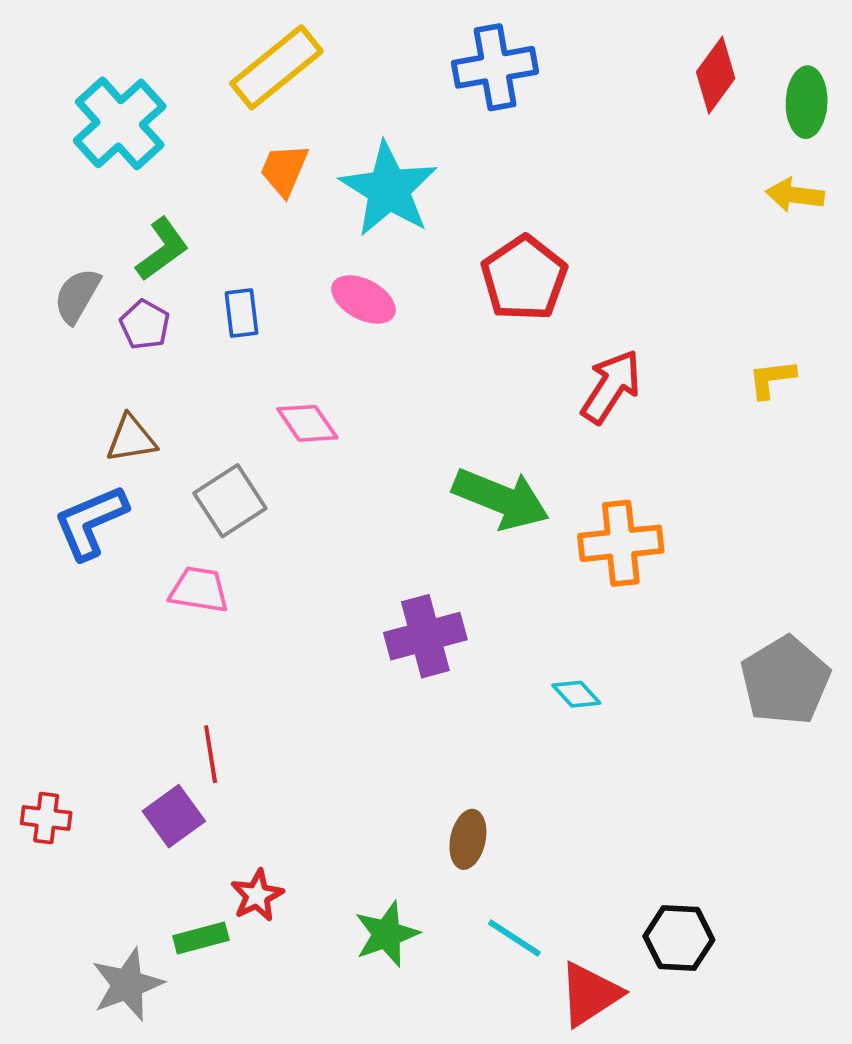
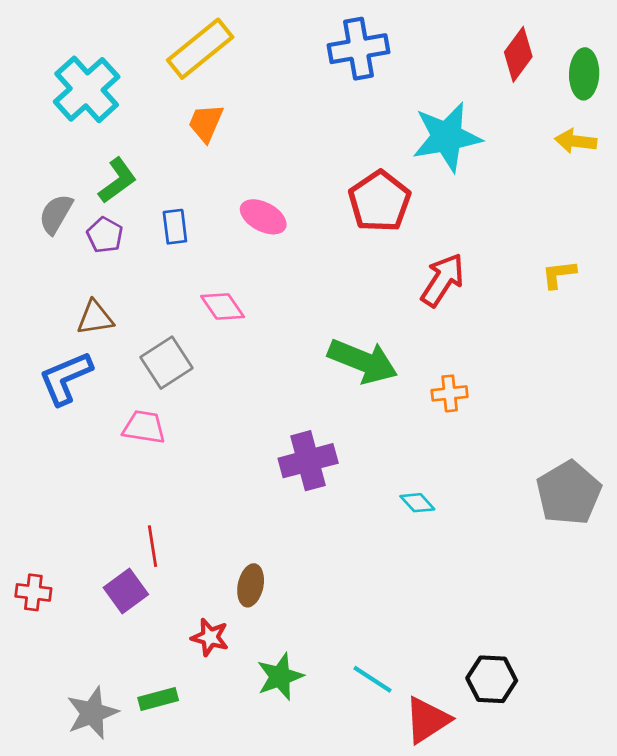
cyan star: (389, 189) -> (447, 137), moved, turned 30
orange cross: (621, 543) -> (450, 393), size x0.6
brown ellipse: (468, 839) -> (251, 585), moved
red star: (257, 895) -> (210, 637), moved, turned -30
green rectangle: (201, 938) -> (158, 699), moved

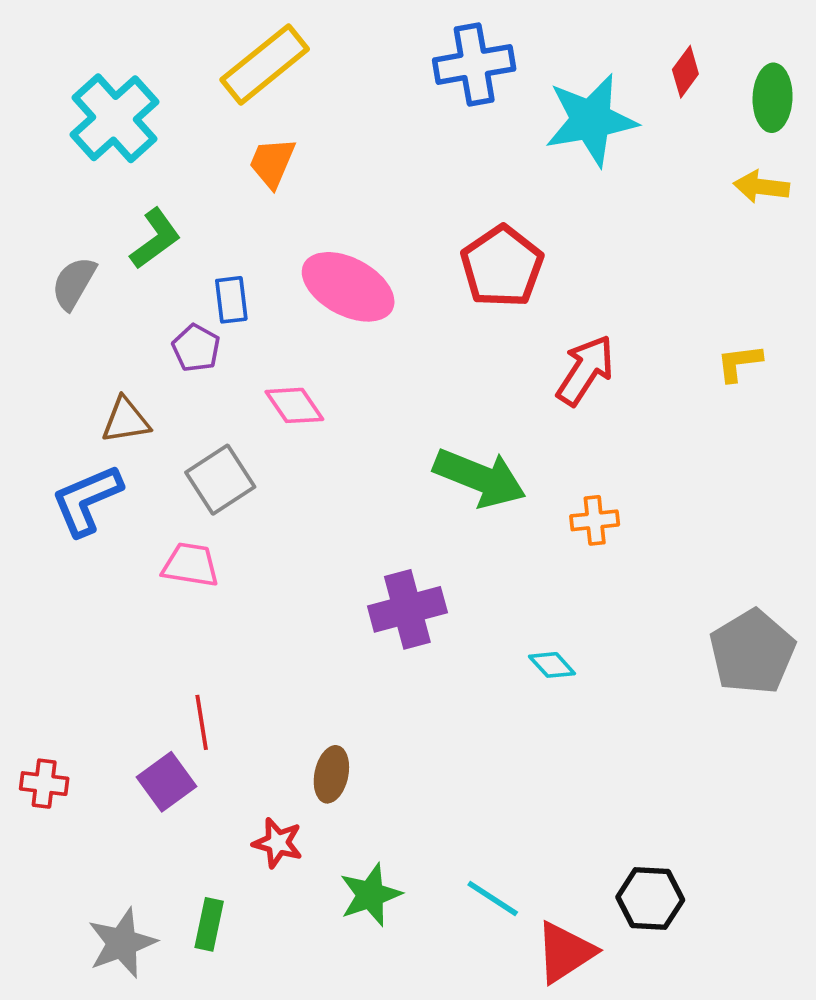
red diamond: (518, 54) -> (685, 72), size x0.7
cyan star: (447, 137) -> (591, 120), moved
pink ellipse: (263, 217) -> (348, 287), size x1.5
purple pentagon: (105, 235) -> (196, 348), moved
green rectangle: (158, 699) -> (209, 924), turned -63

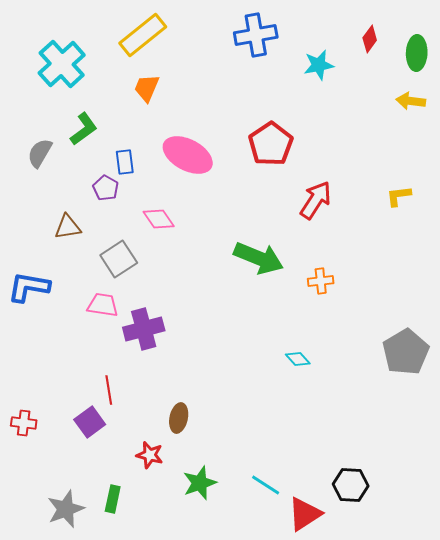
cyan star: (591, 120) -> (319, 65), size x0.6
blue L-shape: (87, 500) -> (29, 287), moved, turned 33
purple cross: (407, 609) -> (144, 329), moved

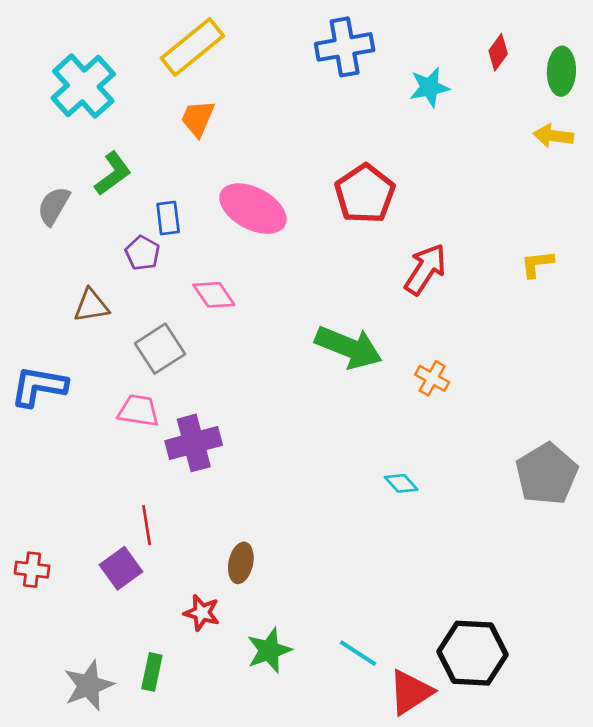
orange cross: (321, 281) -> (432, 378), turned 35
black hexagon: (351, 485) -> (473, 653), size x1.4

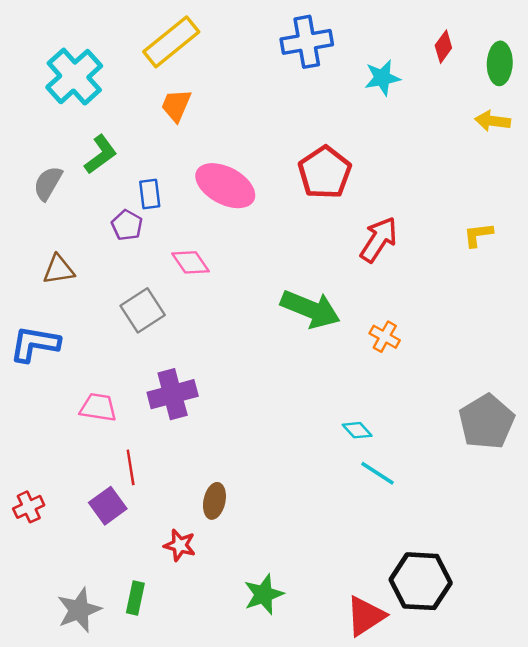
brown triangle: (91, 306) -> (59, 270), moved
pink trapezoid: (138, 411) -> (98, 407), moved
red cross: (32, 570) -> (29, 507), turned -32
green star: (269, 650) -> (264, 594), moved
cyan line: (358, 653) -> (377, 473), moved

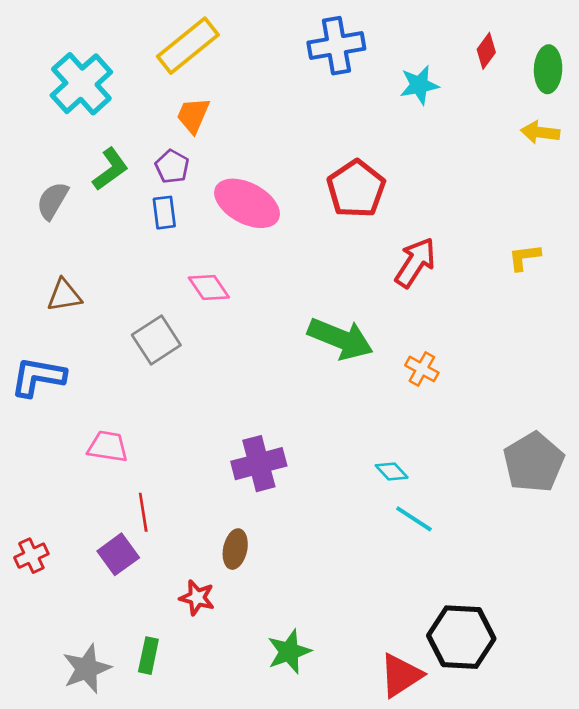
purple pentagon: (127, 225) -> (172, 167), moved
purple cross: (173, 394) -> (259, 464), moved

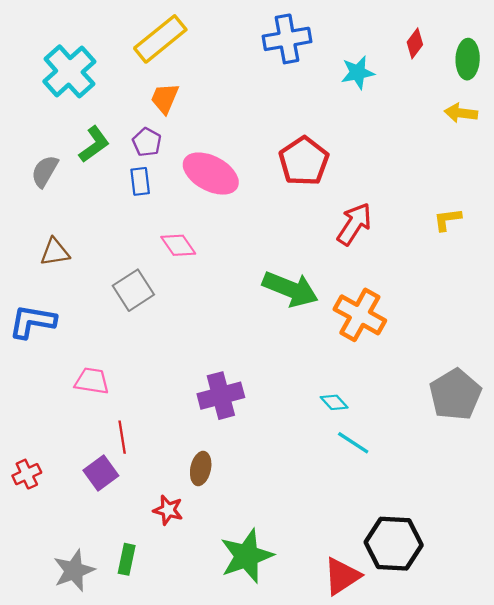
orange cross: (422, 369) -> (360, 315), size x1.8
green star: (289, 652) -> (247, 556), size x1.4

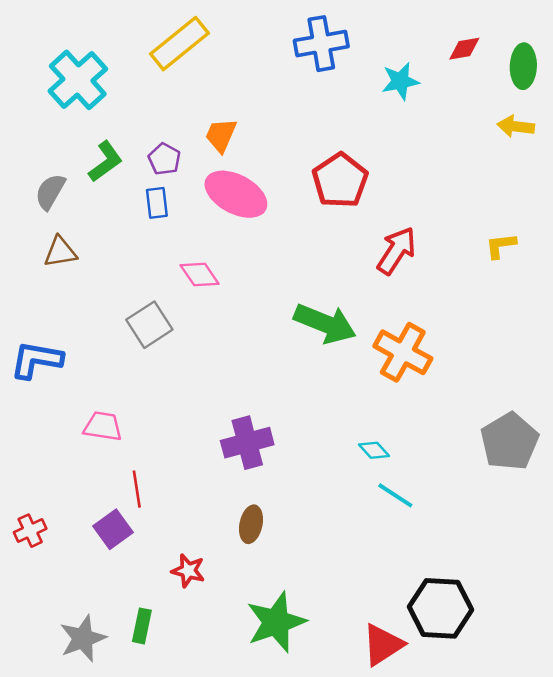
red diamond: (415, 43) -> (464, 49), turned 44
orange trapezoid: (165, 98) -> (221, 135), moved
brown triangle: (55, 252) -> (60, 252), moved
brown ellipse: (201, 468) -> (251, 524), moved

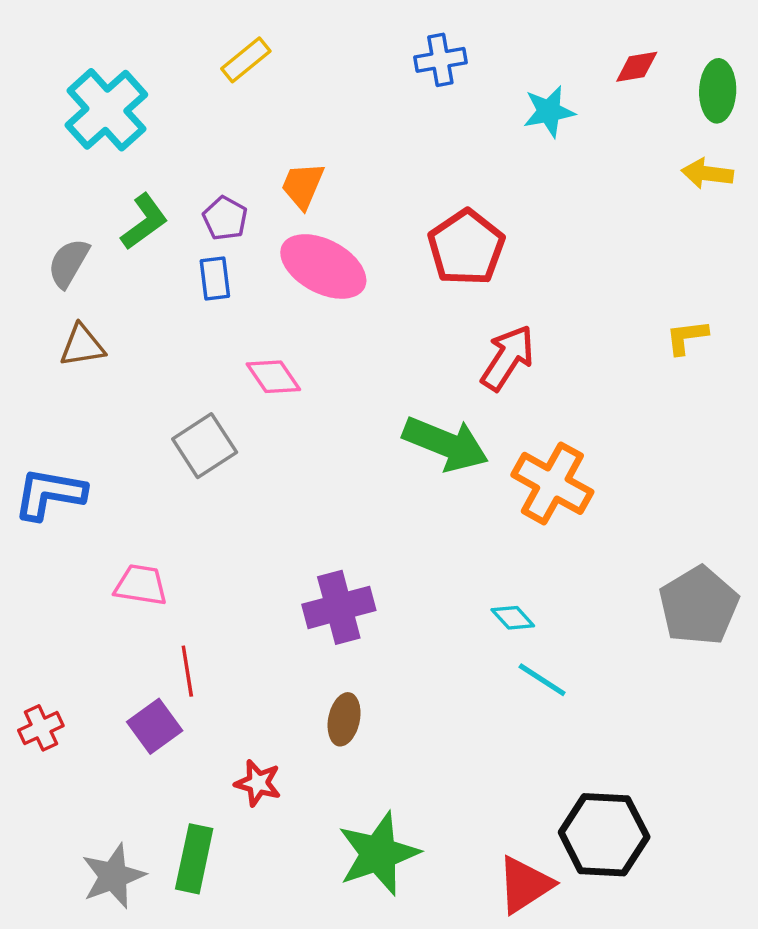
yellow rectangle: (179, 44) -> (246, 60), size x0.6
blue cross: (321, 44) -> (440, 60), size x0.7
red arrow: (397, 251) -> (508, 358), moved
green rectangle: (142, 626) -> (194, 859), size x1.4

